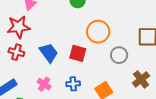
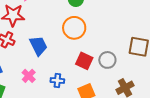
orange circle: (98, 32) -> (74, 28), moved
red square: (78, 53) -> (84, 61), moved

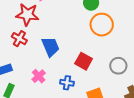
orange circle: (74, 28) -> (102, 25), moved
red square: (84, 61) -> (84, 61), moved

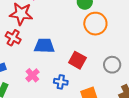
blue trapezoid: (51, 47) -> (44, 46), turned -65

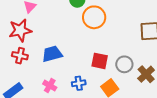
red square: (77, 60) -> (100, 61), moved
gray circle: (112, 65) -> (124, 64), moved

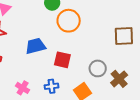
blue trapezoid: (52, 54) -> (35, 46), moved
red square: (100, 61) -> (62, 60), moved

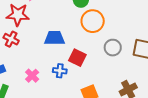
gray circle: (98, 68) -> (113, 48), moved
blue cross: (52, 86) -> (60, 71), moved

